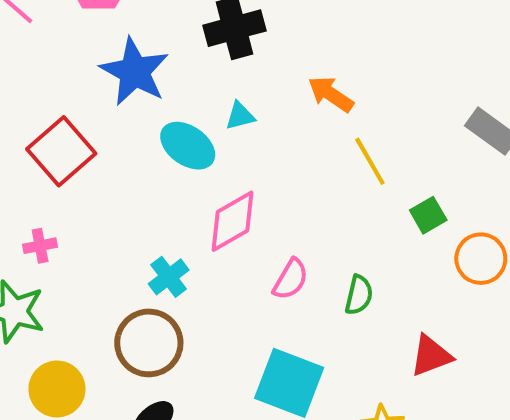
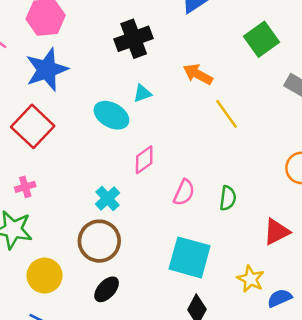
blue star: (135, 72) -> (47, 70), moved, turned 30
green square: (428, 215) -> (261, 39), moved, size x1.5
pink diamond: (233, 221) -> (144, 160), size x0.7

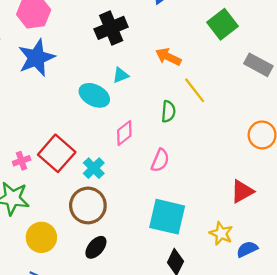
red square: (33, 126) -> (57, 153), moved
green semicircle: (228, 198) -> (168, 112), moved

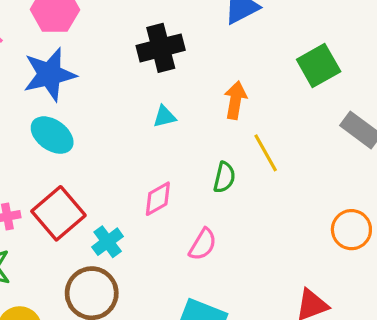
orange arrow: (168, 57) -> (235, 100), turned 65
cyan ellipse: (94, 95) -> (52, 135), moved

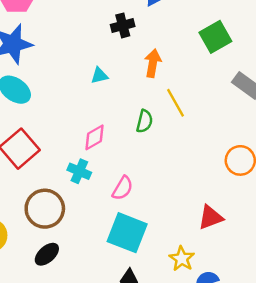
black cross: (161, 48) -> (123, 25), moved, size x0.7
cyan cross: (108, 242) -> (79, 171), moved, turned -30
pink semicircle: (203, 244) -> (123, 188), moved

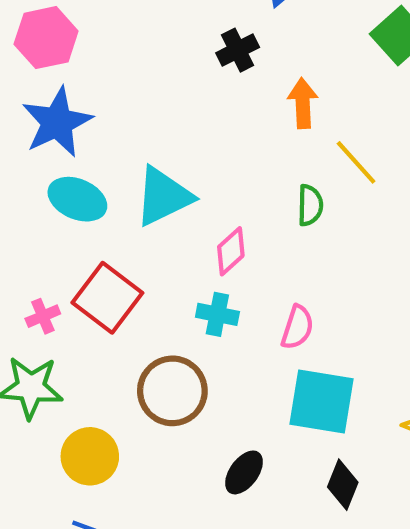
cyan triangle: (99, 76) -> (163, 196), moved, size x2.0
black ellipse: (47, 254) -> (244, 472), moved

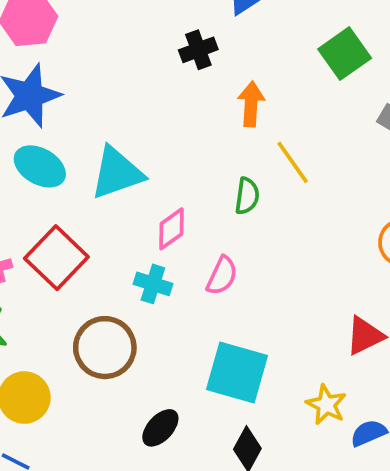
pink semicircle: (297, 327) -> (222, 276), moved

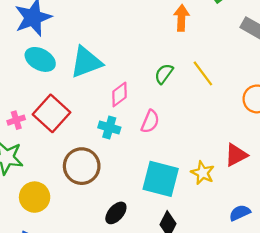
orange arrow: (251, 104) -> (181, 18), moved
yellow line: (293, 162) -> (203, 73), moved
green semicircle: (247, 196) -> (164, 74), turned -150
yellow star: (326, 405) -> (203, 173), moved

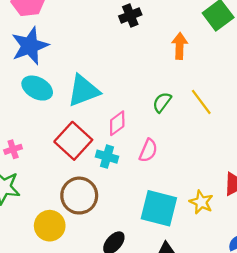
red square: (51, 113) -> (73, 141), moved
yellow circle: (35, 197) -> (50, 226), moved

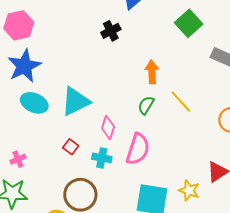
orange arrow: (180, 46) -> (152, 72), moved
pink diamond: (117, 123) -> (108, 128), turned -30
red square: (73, 141) -> (71, 147), size x0.5
pink semicircle: (148, 150) -> (138, 149), size x1.5

